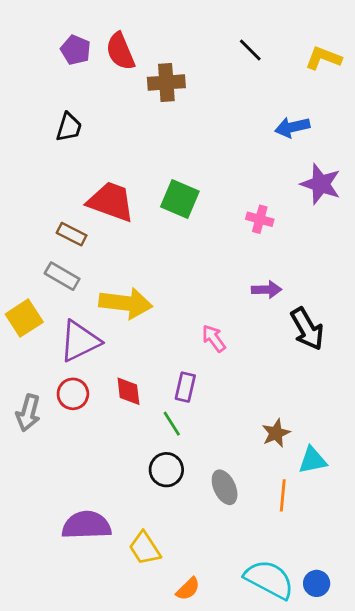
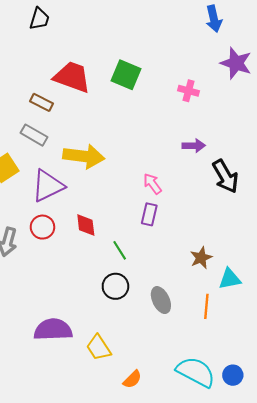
blue arrow: (292, 127) -> (214, 19), turned -90
purple rectangle: (185, 387) -> (149, 214), moved

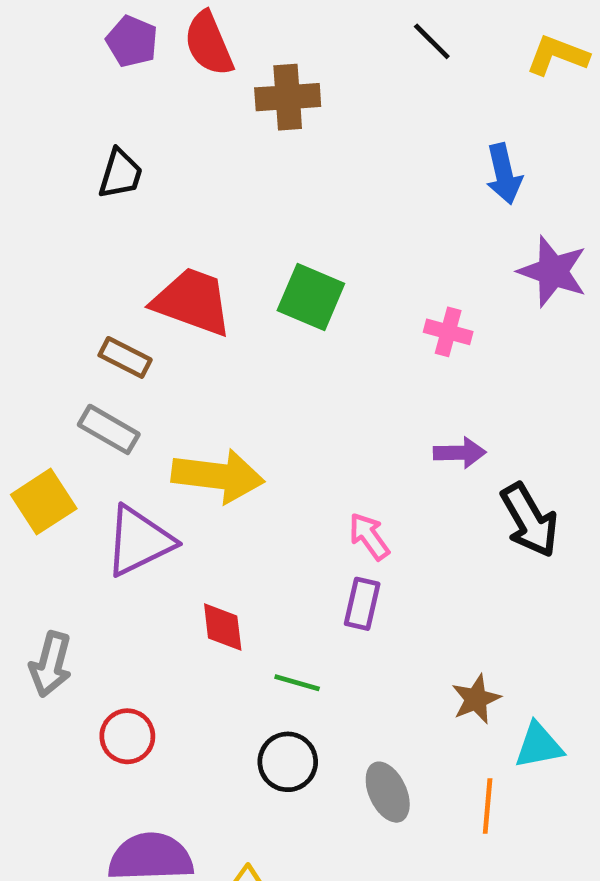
red circle: (42, 227) -> (127, 736), moved
green line: (120, 250) -> (297, 683), turned -42

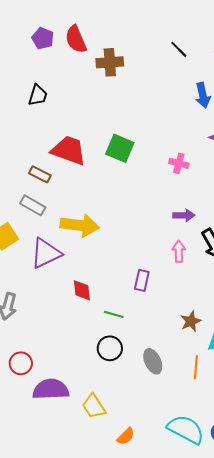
black line: (432, 41) -> (179, 49), moved
pink arrow: (369, 536) -> (179, 251), moved, turned 35
red circle: (127, 736) -> (21, 363), moved

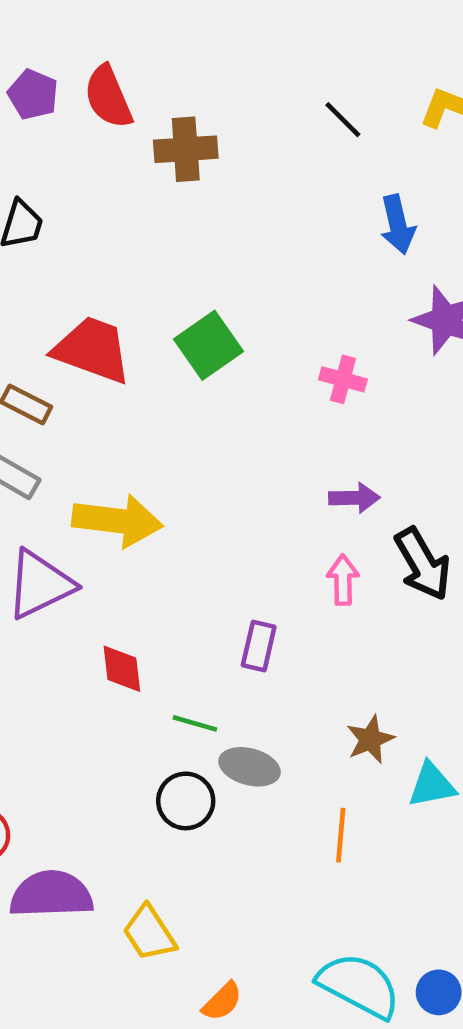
green square: (120, 148) -> (209, 345), turned 32
gray ellipse: (153, 361) -> (250, 767), moved, turned -50
orange line: (196, 367) -> (341, 835), moved

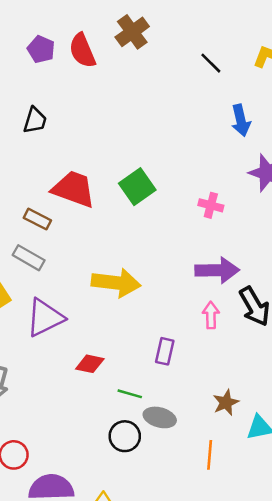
brown cross: (186, 149) -> (132, 32), moved, turned -32
purple arrow: (354, 498) -> (217, 270), size x1.6
yellow arrow: (117, 521) -> (116, 283), moved
red diamond: (122, 669) -> (90, 364), turned -72

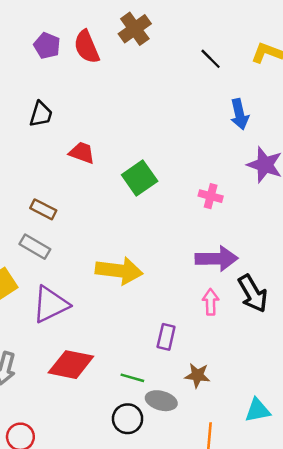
red trapezoid: (74, 189) -> (82, 153), moved, size x0.6
red diamond: (90, 364) -> (71, 365), moved, size x1.6
brown star: (226, 403) -> (197, 375), moved, turned 30

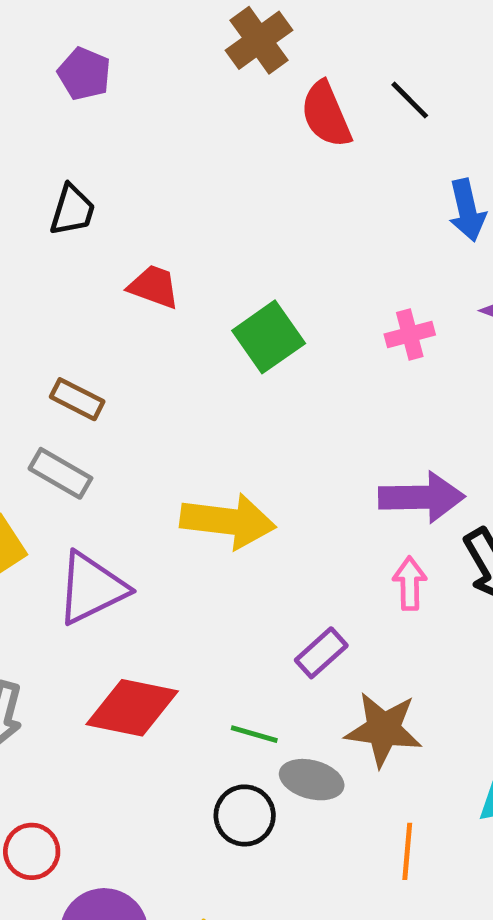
red semicircle: (87, 47) -> (326, 114), moved
pink cross: (211, 196) -> (410, 335), moved, turned -30
purple rectangle: (166, 337) -> (321, 653), turned 35
brown star: (197, 375) -> (383, 729), size x1.5

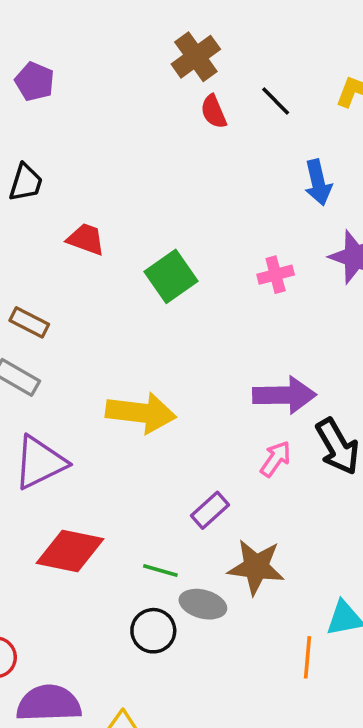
brown cross: (259, 40) -> (196, 57), moved
red semicircle: (326, 114) -> (214, 112), size x0.7
pink arrow: (410, 583) -> (276, 459), turned 36
orange line: (407, 851) -> (307, 657), moved

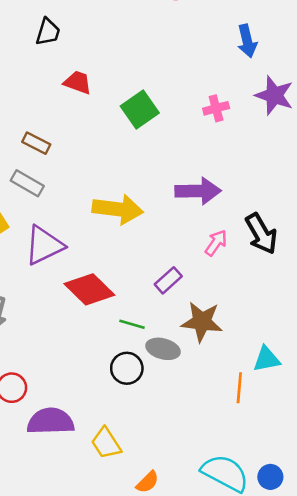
black trapezoid: (26, 182) -> (48, 32), moved
purple arrow: (284, 395) -> (198, 191), moved
red diamond: (70, 551) -> (89, 289), moved, turned 33

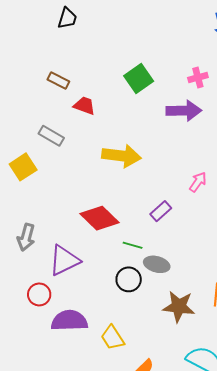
red trapezoid: (78, 82) -> (84, 106), moved
brown rectangle: (36, 143) -> (58, 81), moved
purple arrow: (198, 191) -> (184, 111), moved
purple triangle: (44, 245) -> (64, 260), moved
brown star: (202, 322) -> (179, 307), moved

